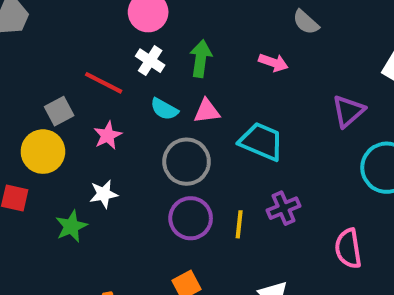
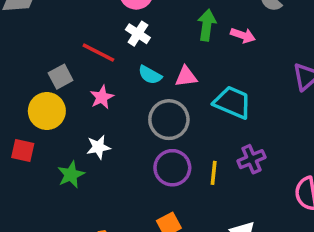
green arrow: (201, 59) -> (207, 25), moved

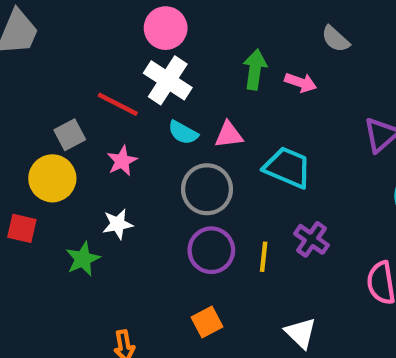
white cross: (138, 34) -> (168, 80), size x1.5
purple cross: (251, 159) -> (312, 239), turned -32

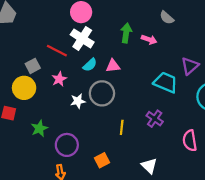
cyan semicircle: (183, 133) -> (90, 65), turned -72
cyan trapezoid: (288, 167) -> (166, 82), moved
white star: (118, 224) -> (78, 101), moved
purple circle: (211, 250) -> (67, 145), moved
yellow line: (264, 257) -> (122, 127), moved

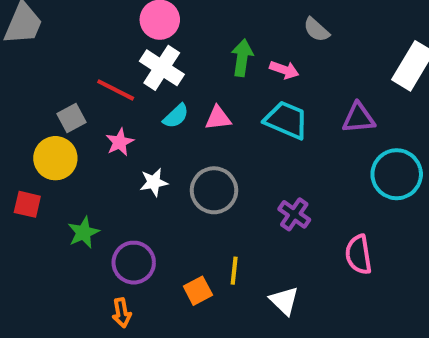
purple triangle: (190, 66) -> (359, 118), turned 36
cyan trapezoid: (166, 82) -> (286, 120), moved
gray circle: (102, 93) -> (214, 190), moved
yellow line: (122, 127) -> (234, 271), moved

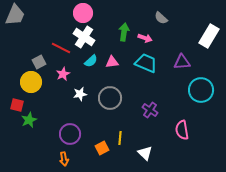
green star: (83, 232) -> (29, 120), moved

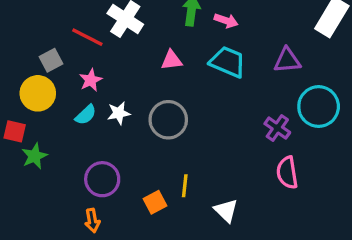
cyan semicircle: (91, 61) -> (86, 115), moved
purple cross: (150, 110) -> (277, 128), moved

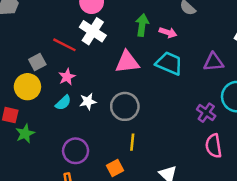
pink triangle: (172, 60) -> (127, 62), size x1.5
yellow line: (185, 186) -> (132, 142), moved

